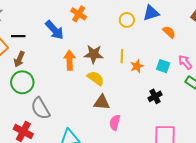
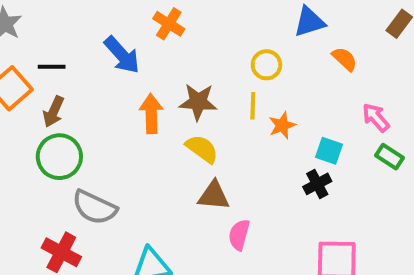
yellow circle: (127, 20) -> (266, 65), moved
cyan square: (163, 66) -> (329, 151), moved
gray semicircle: (40, 108) -> (95, 207), turned -35

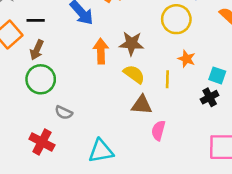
yellow circle: (266, 65) -> (176, 19), size x1.5
yellow line: (253, 106) -> (167, 79), moved
orange star: (282, 125) -> (187, 59), turned -30
gray semicircle: (95, 207) -> (64, 113), size x0.6

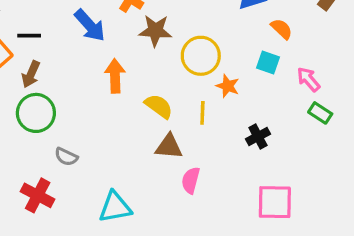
yellow circle: (176, 19) -> (201, 56), moved
brown star: (132, 43) -> (155, 31), moved
cyan square: (217, 75) -> (268, 62), moved

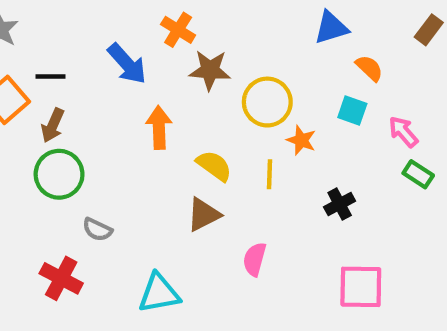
brown triangle: (169, 147) -> (204, 215), moved, turned -32

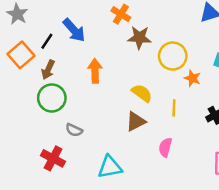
blue arrow: (127, 64) -> (74, 30), moved
black line: (51, 77) -> (47, 41), turned -56
orange arrow: (159, 128) -> (95, 71), moved
yellow line: (269, 174) -> (174, 108), moved

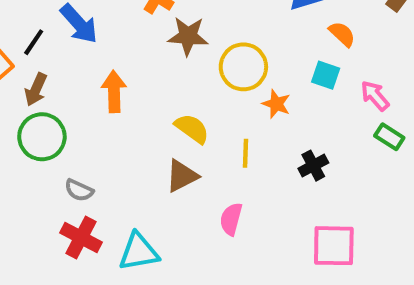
red cross: (53, 158) -> (81, 237), moved

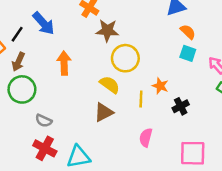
orange semicircle: (342, 34) -> (188, 32), moved
yellow circle: (243, 67) -> (125, 58), moved
orange star: (276, 104) -> (160, 86), moved
pink semicircle: (231, 219) -> (146, 138), moved

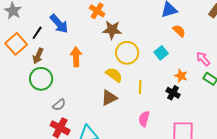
cyan square: (188, 53) -> (161, 53), moved, turned 32
orange star: (160, 86) -> (181, 76), moved
black cross: (181, 106) -> (173, 93), turned -32
gray semicircle: (44, 121) -> (59, 105), turned -64

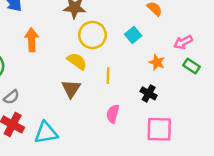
pink arrow: (203, 59) -> (183, 42), turned -77
black cross: (173, 93) -> (149, 93), moved
brown triangle: (109, 98) -> (71, 89), turned -30

